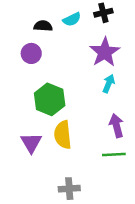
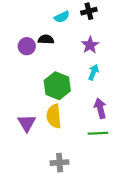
black semicircle: (43, 26) -> (46, 39), moved
purple star: (105, 52) -> (90, 45), size x0.7
green hexagon: (50, 99) -> (57, 86), moved

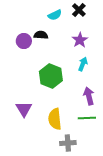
black cross: (89, 11) -> (79, 10), turned -32
yellow semicircle: (54, 116) -> (55, 119), moved
gray cross: (60, 163) -> (68, 143), moved

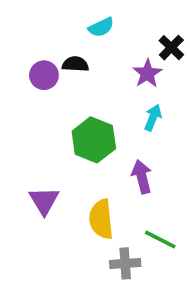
black cross: (79, 10) -> (171, 48), moved
purple arrow: (89, 96) -> (142, 177), moved
green line: (87, 118) -> (160, 239), moved, turned 30

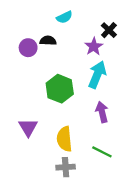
cyan arrow: (153, 118) -> (97, 75), size x1.6
purple arrow: (142, 177) -> (102, 112), moved
gray cross: (125, 263) -> (66, 167), moved

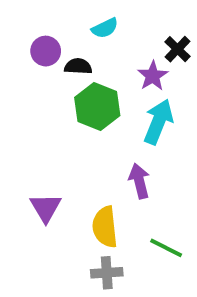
purple circle: (28, 48) -> (46, 51), moved
green hexagon: (60, 89) -> (97, 106), moved
purple arrow: (102, 112) -> (139, 181), moved

